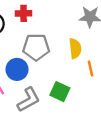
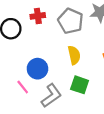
gray pentagon: (36, 47) -> (71, 21), moved, turned 30
yellow semicircle: (75, 48) -> (74, 55), moved

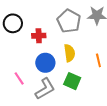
red cross: (38, 16) -> (39, 36), moved
blue circle: (37, 69) -> (45, 63), moved

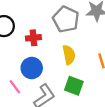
blue circle: (45, 63) -> (32, 68), moved

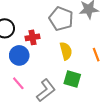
blue circle: (32, 68) -> (19, 55), moved

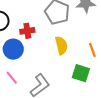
green square: (72, 79) -> (81, 73), moved

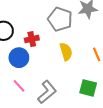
green square: (81, 73) -> (88, 88), moved

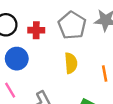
red cross: (32, 39) -> (36, 30), moved

